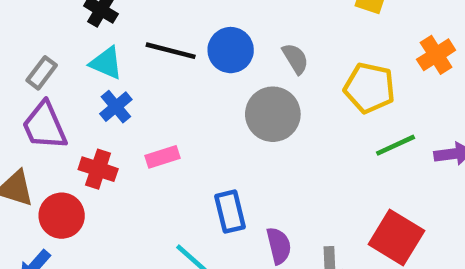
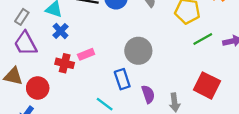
gray circle: (273, 114) -> (138, 51), moved
red cross: (98, 169) -> (65, 63), moved

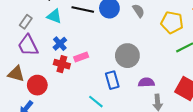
blue cross: (61, 31) -> (60, 44), moved
purple semicircle: (148, 94) -> (146, 82), moved, turned -77

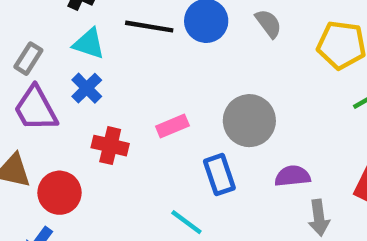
blue cross: (60, 44) -> (87, 88), moved
pink rectangle: (81, 57) -> (172, 126), moved

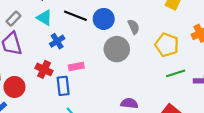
blue cross: (87, 88) -> (57, 41), moved
gray circle: (249, 121) -> (117, 49), moved
blue rectangle: (219, 175) -> (63, 86), moved

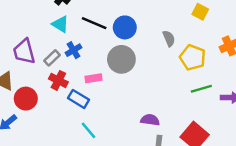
gray rectangle: (13, 19) -> (52, 58), moved
gray semicircle: (134, 27) -> (169, 38), moved
gray circle: (117, 49) -> (121, 59), moved
blue rectangle: (63, 86) -> (79, 99), turned -54

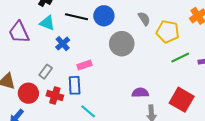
purple trapezoid: (24, 52) -> (19, 32), moved
gray rectangle: (52, 58) -> (46, 72), moved
gray circle: (121, 59) -> (122, 44), moved
red cross: (58, 80) -> (55, 95), moved
blue rectangle: (79, 99) -> (75, 85), turned 66

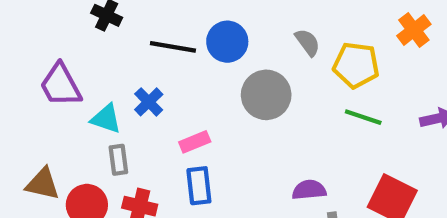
cyan triangle: (47, 23) -> (106, 119), moved
green line: (180, 58) -> (363, 117), moved, turned 48
gray rectangle: (46, 72) -> (118, 160), turned -40
blue rectangle: (75, 85) -> (199, 186), moved

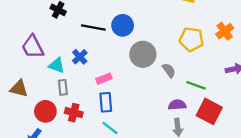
orange cross: (414, 30) -> (225, 31), moved
gray semicircle: (307, 42) -> (169, 70), moved
green line: (363, 117) -> (196, 85), moved
brown triangle: (43, 184) -> (19, 88), moved
purple semicircle: (309, 190) -> (177, 105), moved

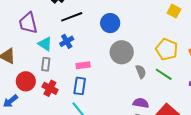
black line: (93, 28) -> (72, 17), moved, turned -45
green line: (196, 85) -> (164, 74), moved

